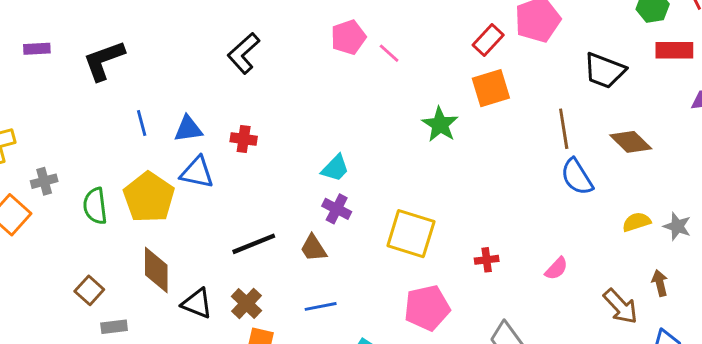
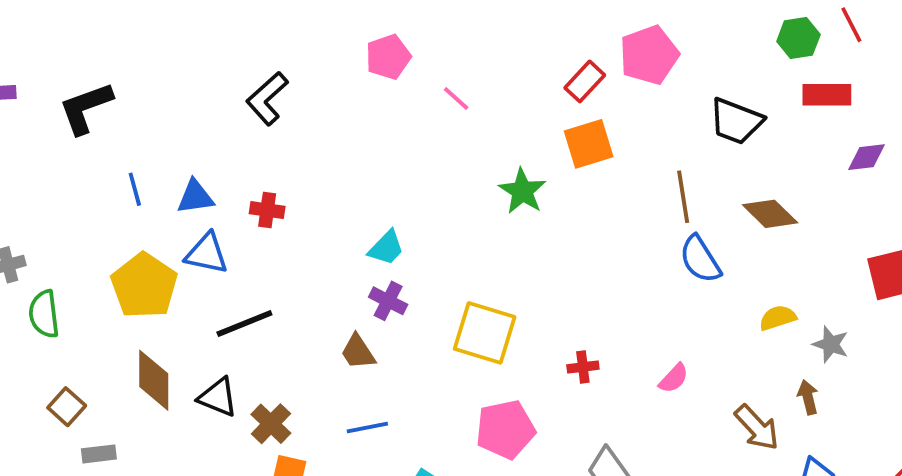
pink pentagon: (348, 37) -> (388, 57), moved
green semicircle: (95, 206) -> (44, 314), moved
gray star: (677, 226) -> (831, 344), moved
black line: (254, 244) -> (244, 323), moved
black triangle: (197, 303) -> (218, 397), moved

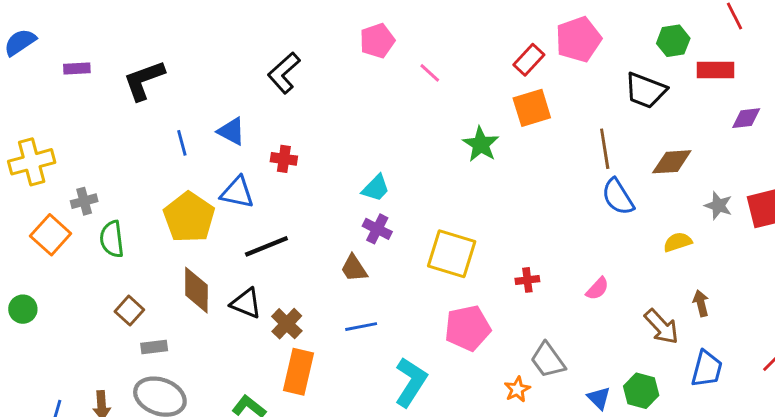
green hexagon: (798, 38) -> (673, 41), moved
blue triangle: (195, 197) -> (231, 131), moved, turned 36
brown diamond: (770, 214) -> (672, 162), turned -48
gray star: (831, 344) -> (718, 206), moved

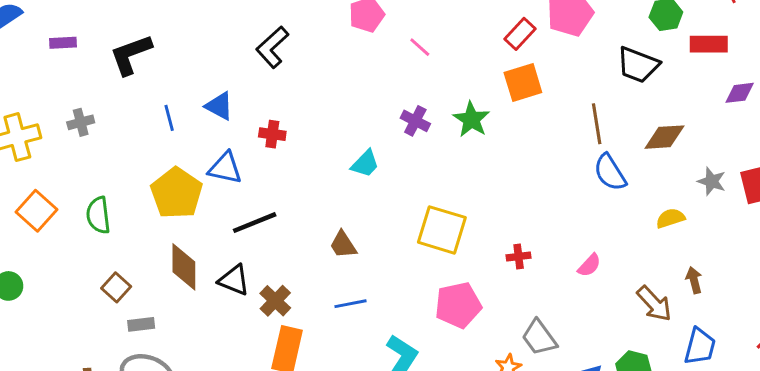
gray cross: (84, 201) -> (81, 122), moved
purple cross: (377, 229) -> (415, 121), moved

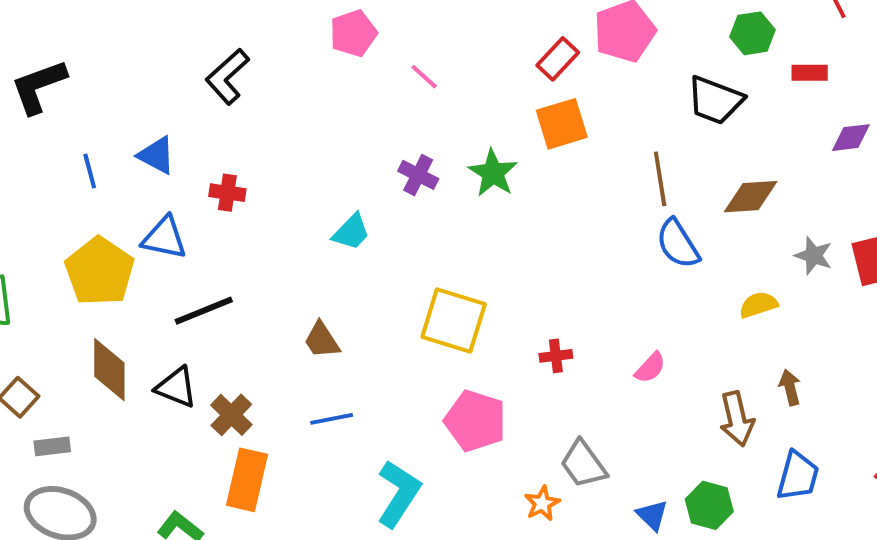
red rectangle: (709, 44) -> (810, 73), size x0.7
brown arrow: (654, 304) -> (737, 419), turned 30
pink pentagon: (458, 305) -> (475, 421), turned 30

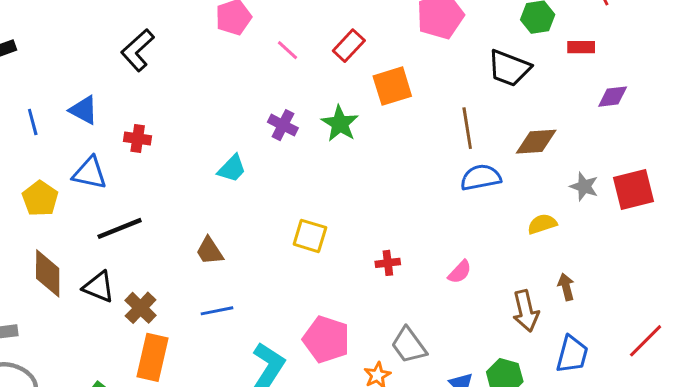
red rectangle: (558, 59) -> (349, 46), moved
blue semicircle: (678, 244) -> (481, 177), turned 111
yellow pentagon: (100, 271) -> (40, 198), size x0.7
yellow square: (454, 320) -> (310, 236), size x0.7
pink pentagon: (475, 421) -> (326, 339), moved

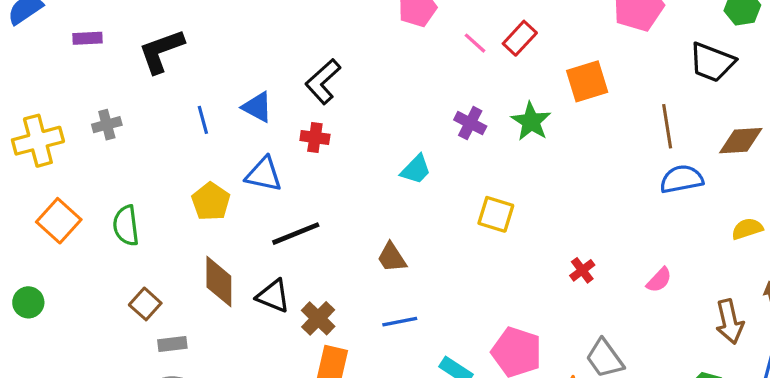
red rectangle: (349, 46) -> (520, 38), moved
black L-shape: (138, 50) -> (323, 81), moved
yellow square: (310, 236) -> (496, 214), moved
red cross: (388, 263) -> (582, 270), turned -30

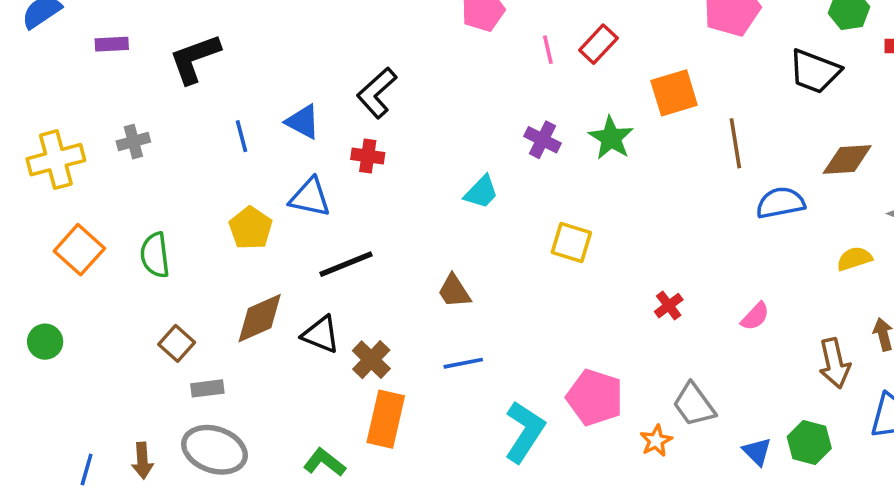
pink line: (475, 43) -> (548, 50), turned 35
brown line: (667, 126) -> (735, 143), moved
brown diamond: (219, 282) -> (260, 318), turned 66

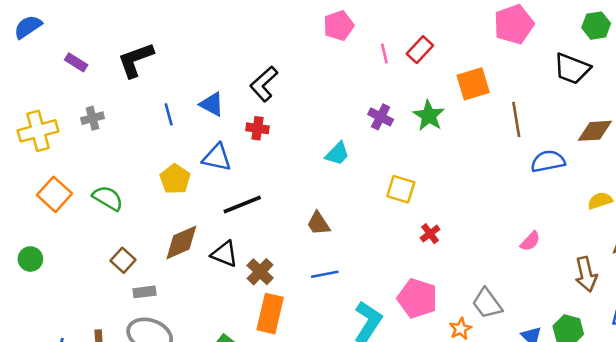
purple rectangle: (112, 44) -> (76, 62), moved, turned 35
green semicircle: (155, 255) -> (108, 198), turned 128
red cross: (669, 306) -> (430, 234), moved

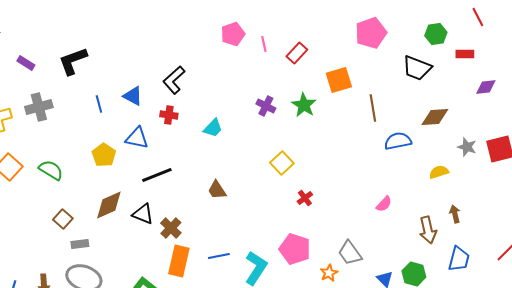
pink line: (384, 53) -> (264, 44), moved
gray cross: (93, 118) -> (39, 107), size x1.5
cyan trapezoid: (337, 154) -> (213, 128), moved
yellow square: (401, 189) -> (282, 163), turned 30
blue line: (325, 274) -> (219, 256), moved

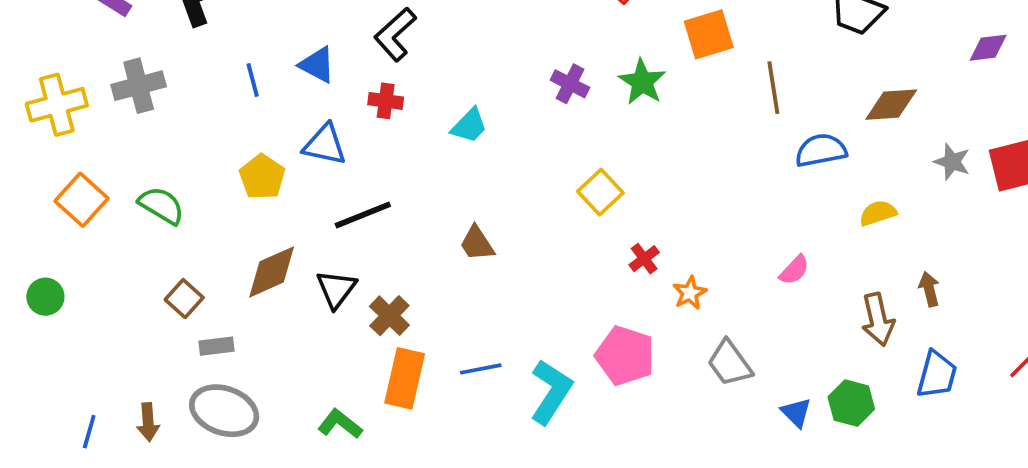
yellow semicircle: (439, 172) -> (878, 213), moved
black triangle: (143, 214) -> (336, 289), turned 45
orange star: (329, 273) -> (690, 293), moved

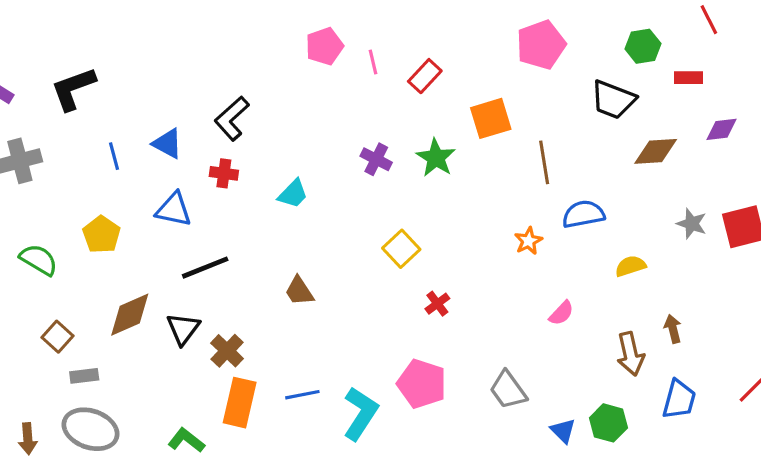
brown diamond: (891, 105) -> (656, 151), moved
yellow pentagon: (262, 177) -> (101, 235), moved
orange star: (690, 293) -> (528, 241), moved

